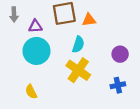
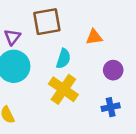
orange triangle: (89, 20) -> (94, 37), moved
purple triangle: (35, 26) -> (12, 37), turned -48

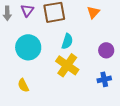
purple triangle: (12, 37) -> (27, 10), moved
orange triangle: (94, 37) -> (93, 12), moved, turned -40

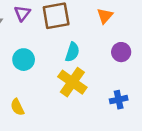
cyan circle: (28, 47) -> (24, 60), size x0.7
purple circle: (106, 50) -> (121, 52), moved

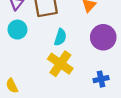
purple circle: (121, 52) -> (103, 37), size x1.5
cyan circle: (24, 60) -> (17, 30), moved

